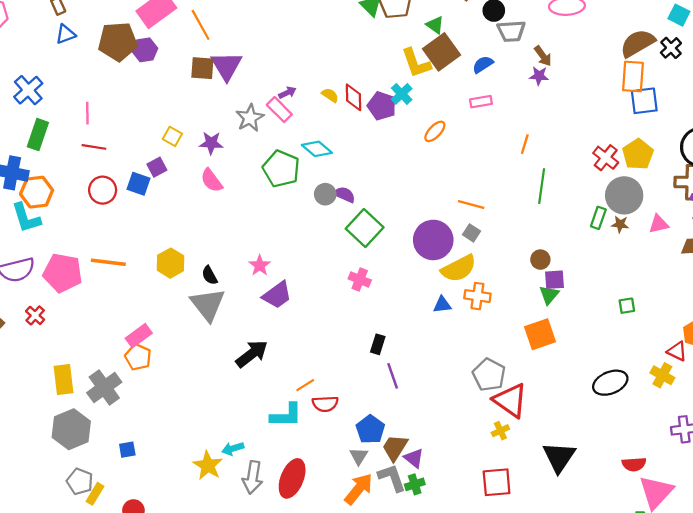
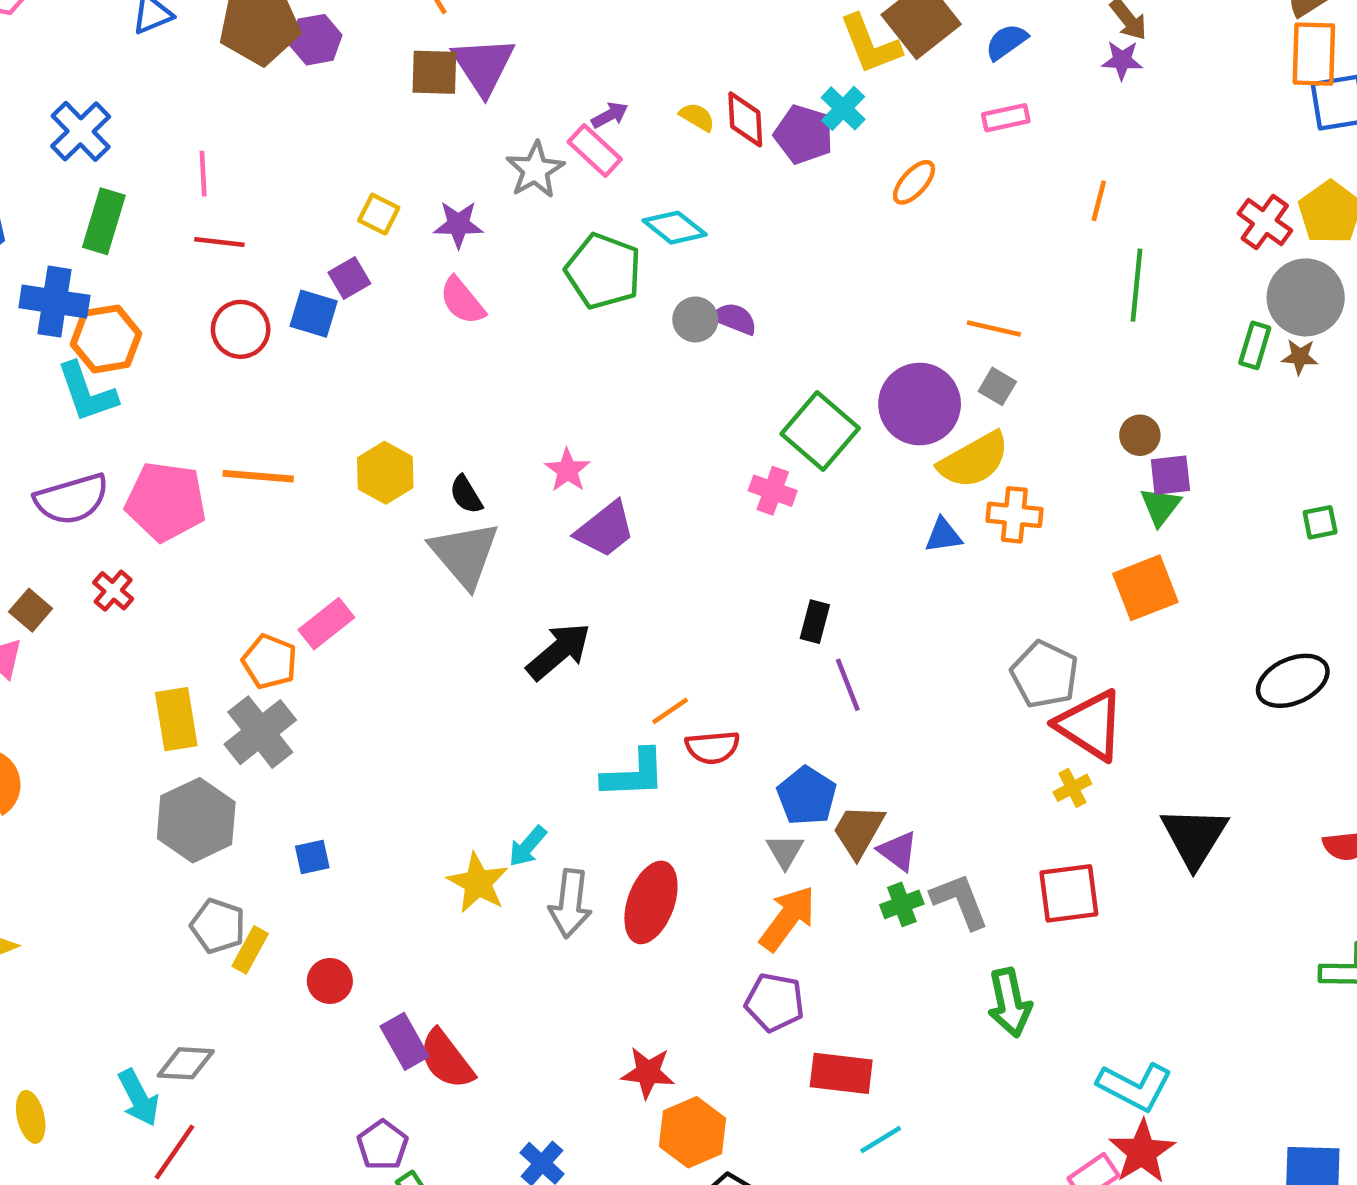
green square: (365, 228) -> (820, 431), moved
orange pentagon: (138, 357) -> (270, 662), moved
cyan arrow: (233, 449) -> (528, 846), turned -30
gray L-shape: (392, 478) -> (960, 901), moved

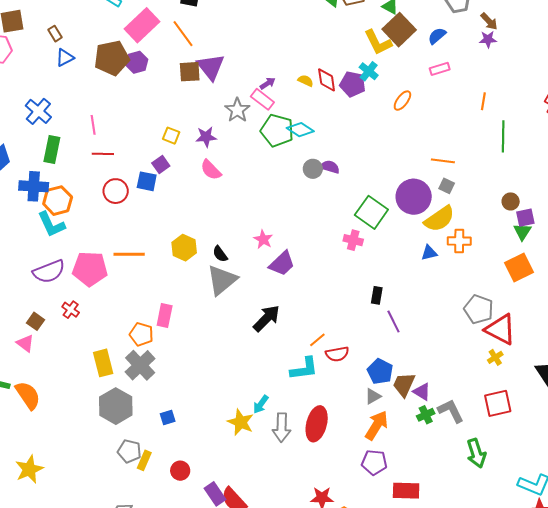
green pentagon: (603, 271) -> (277, 130), moved
gray triangle: (465, 554) -> (222, 280), turned 36
pink rectangle: (326, 624) -> (165, 315), turned -35
gray triangle: (785, 851) -> (373, 396), turned 36

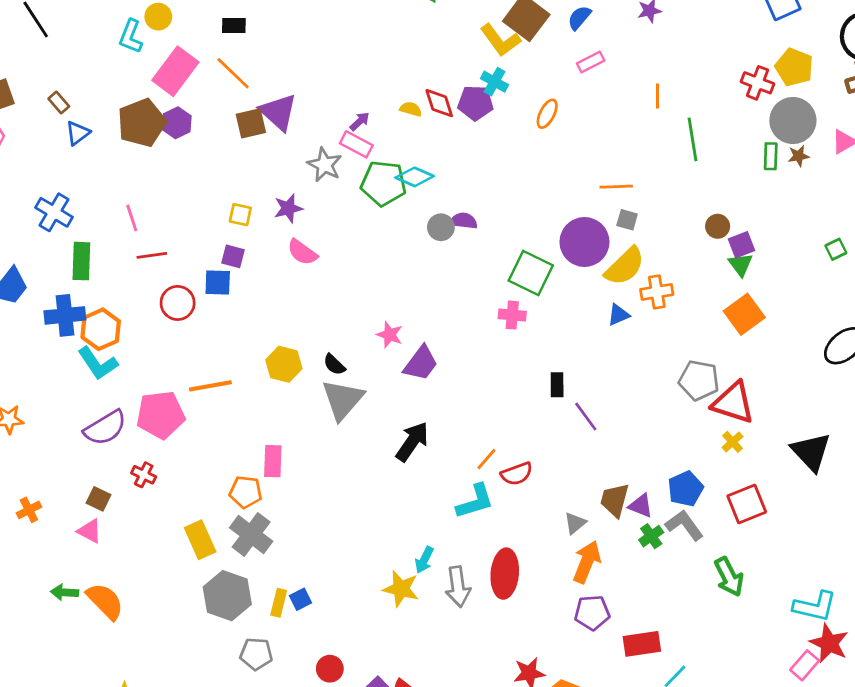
purple square: (161, 164) -> (233, 256), turned -30
blue pentagon: (380, 371) -> (686, 489), moved, turned 30
yellow rectangle: (144, 460) -> (279, 603), moved

